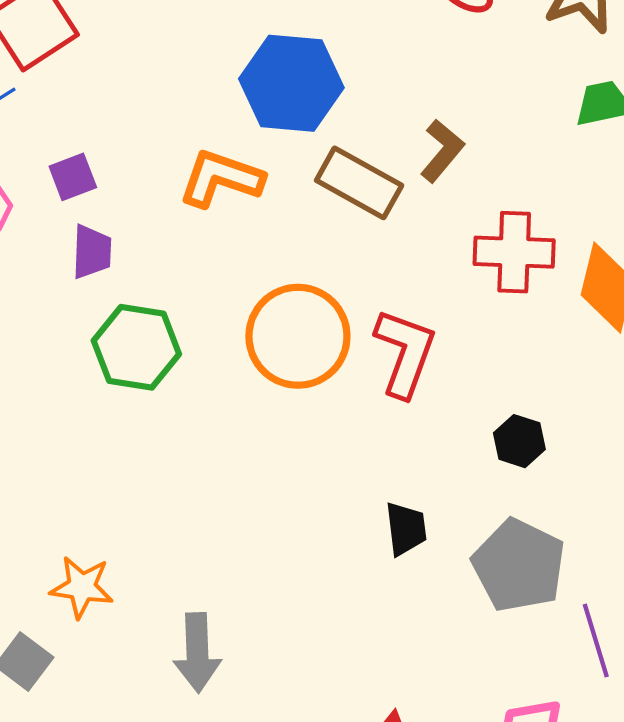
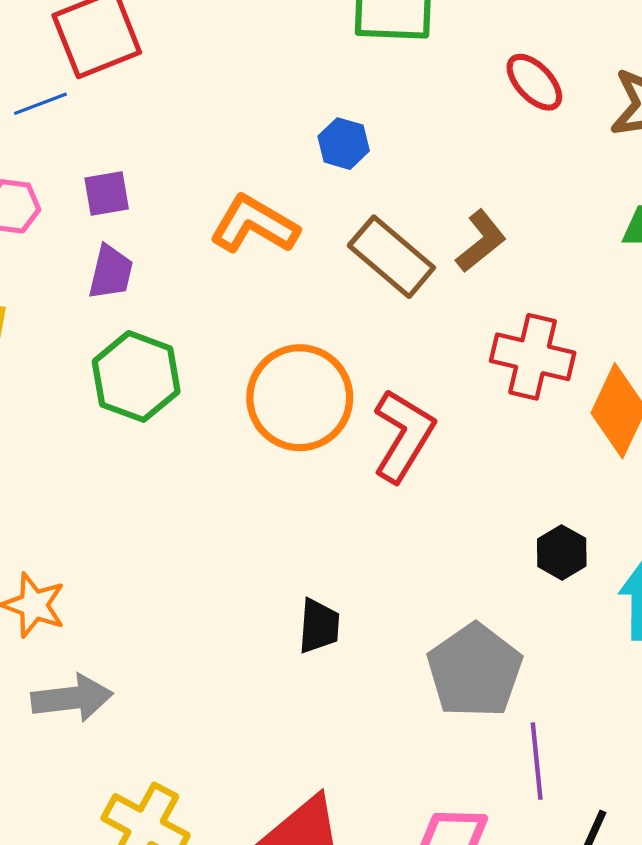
blue hexagon: (291, 83) -> (344, 144), size x0.5
black hexagon: (519, 441) -> (562, 552), moved
black trapezoid: (406, 529) -> (319, 626), moved
gray arrow: (197, 653) -> (72, 698), moved, turned -106

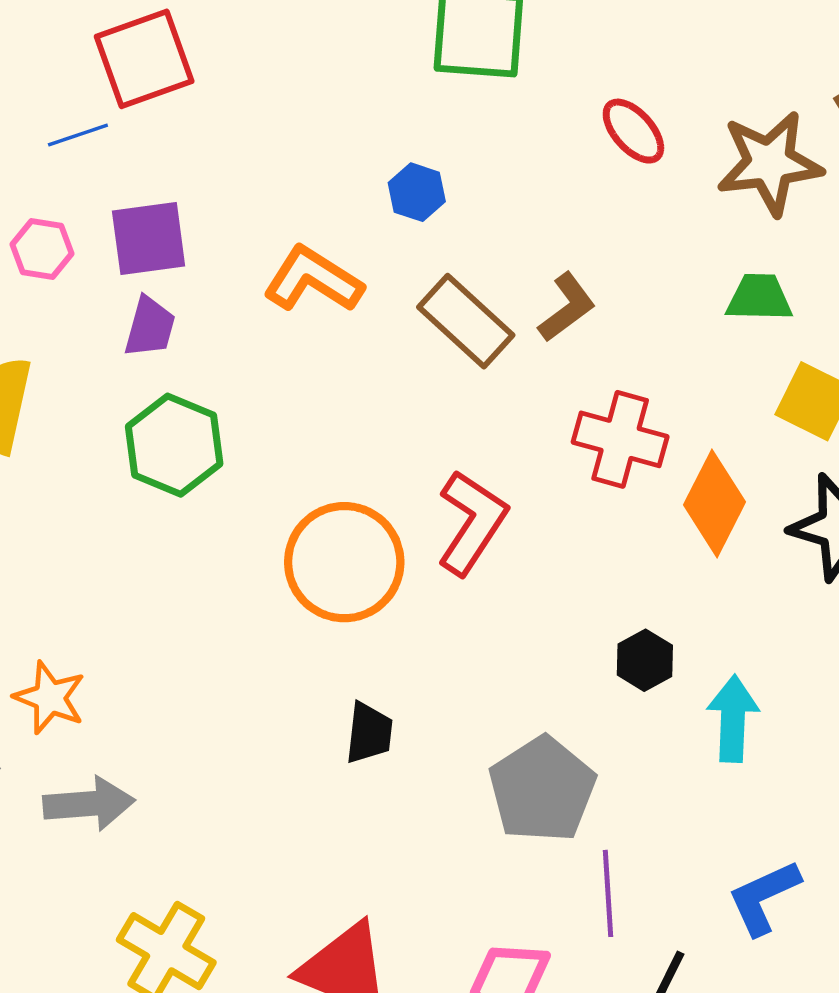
purple square: (107, 193) -> (149, 238), size x1.5
orange circle: (300, 398) -> (344, 562), moved

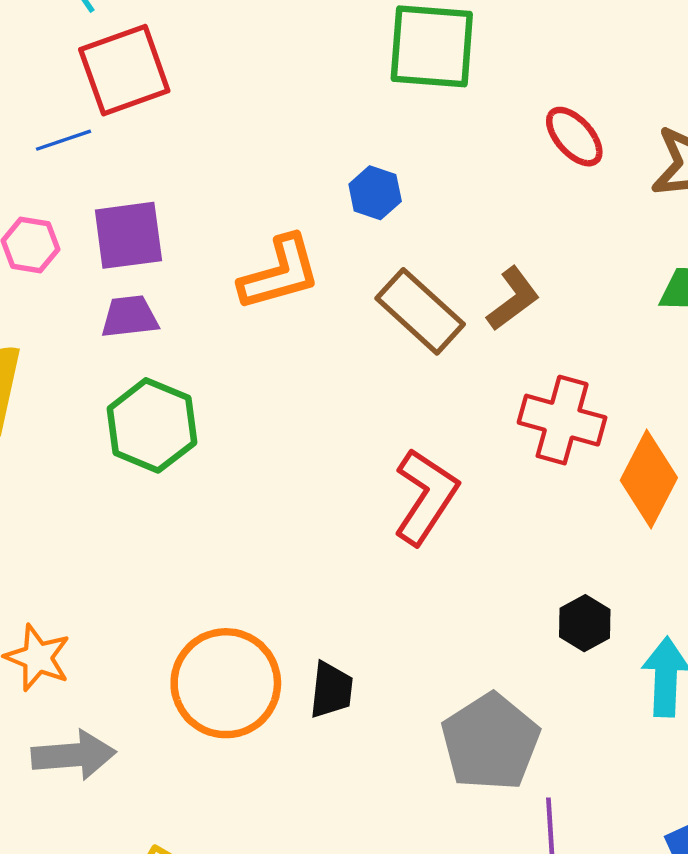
orange L-shape: (313, 279) -> (280, 273), turned 132
purple trapezoid: (150, 327) -> (130, 317), turned -112
orange circle: (344, 562) -> (226, 683), moved

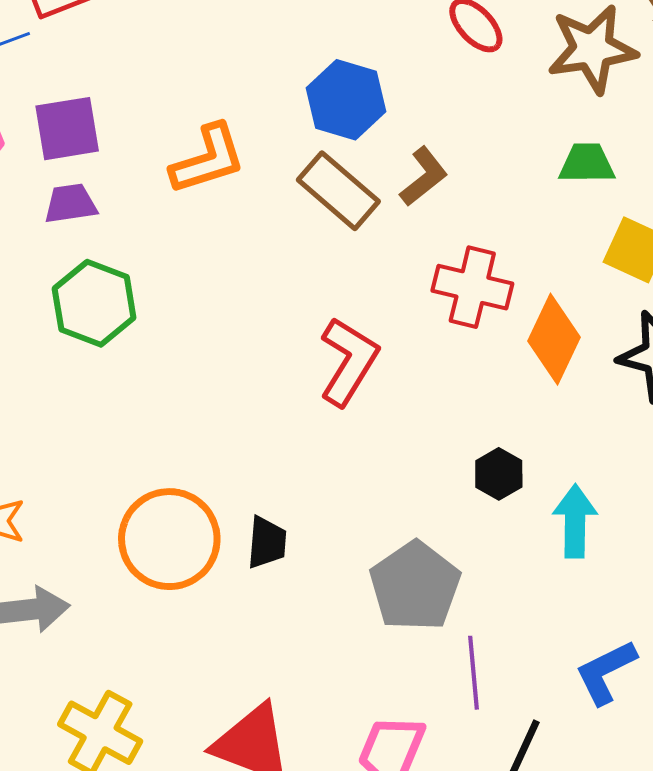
blue hexagon: (375, 193) -> (346, 100), moved, size x1.6

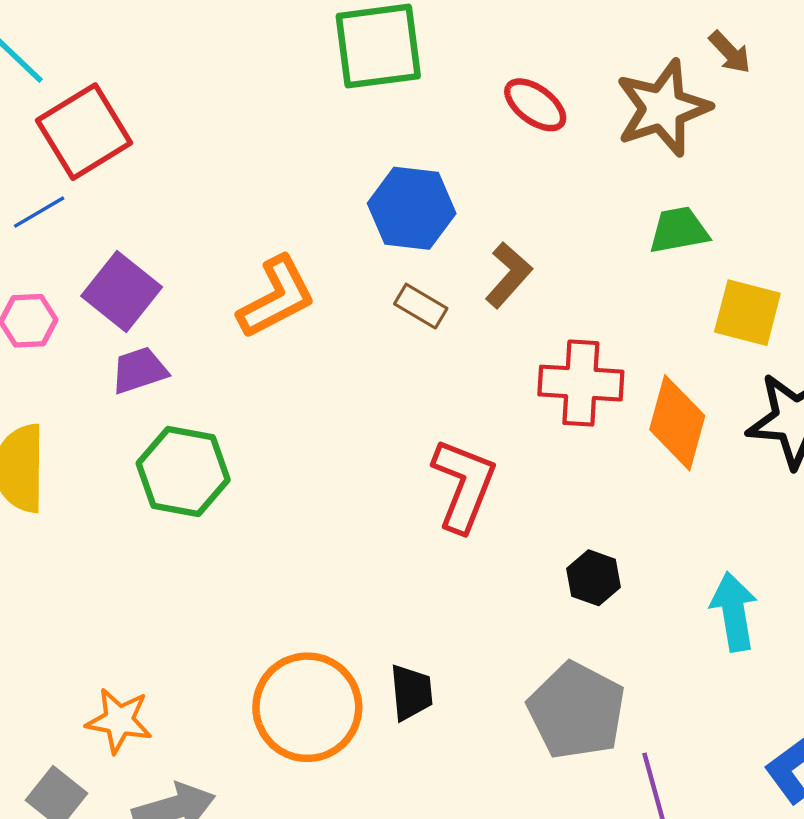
purple square: (67, 129) -> (122, 291), turned -32
brown rectangle: (338, 191) -> (421, 306), size x0.6
black hexagon: (499, 474) -> (594, 578), moved

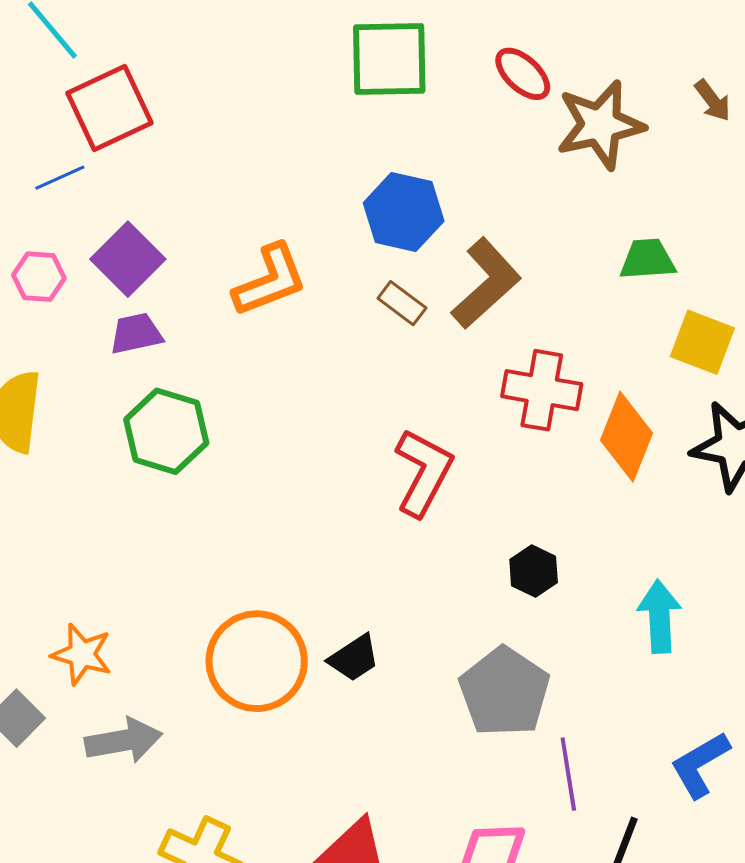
red ellipse: (535, 105) -> (523, 74), moved
brown star: (663, 108) -> (600, 125), moved
brown L-shape: (509, 275) -> (486, 283), size x1.5
black trapezoid: (411, 692) -> (354, 658), turned 56

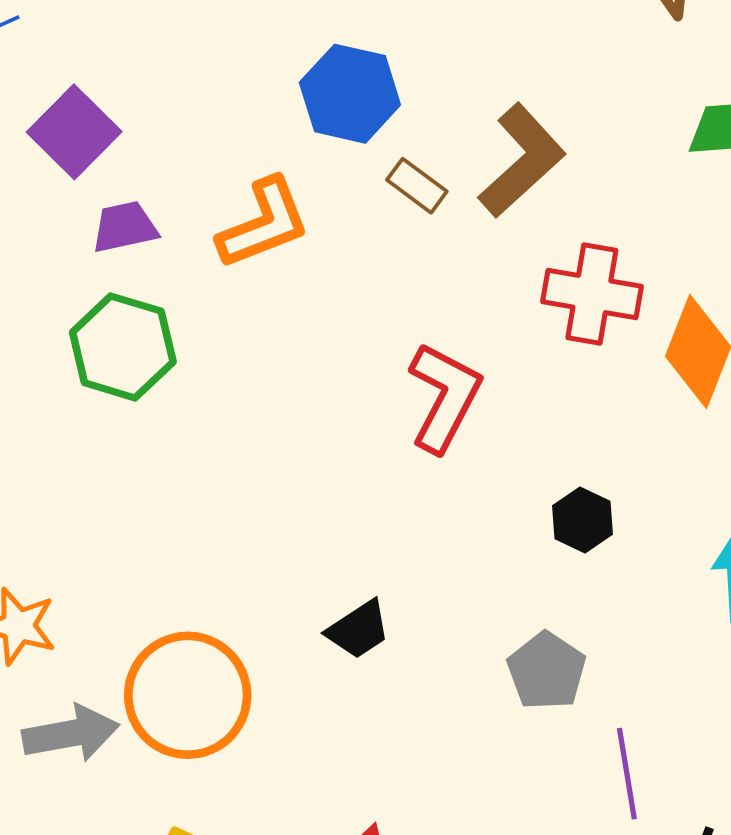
blue hexagon: (404, 212) -> (350, 94), moved
orange L-shape: (270, 280) -> (264, 223), moved
purple trapezoid: (136, 334) -> (125, 227), moved
orange circle: (257, 661) -> (188, 695), moved
gray pentagon: (504, 692) -> (547, 671), size x0.7

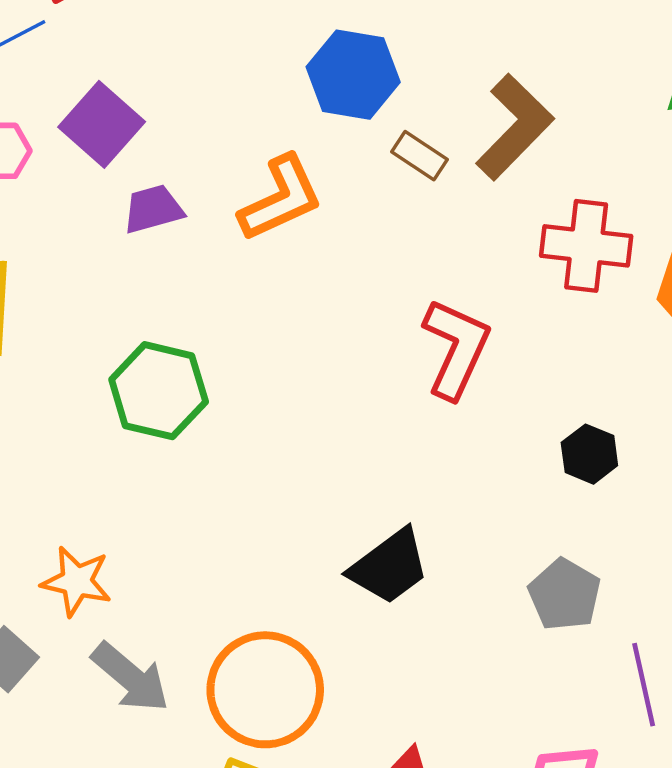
green hexagon: (123, 347) -> (159, 391), moved
black trapezoid: (358, 630) -> (389, 567), size x1.4
orange circle: (188, 695) -> (265, 690), moved
gray arrow: (71, 734) -> (130, 677), turned 54

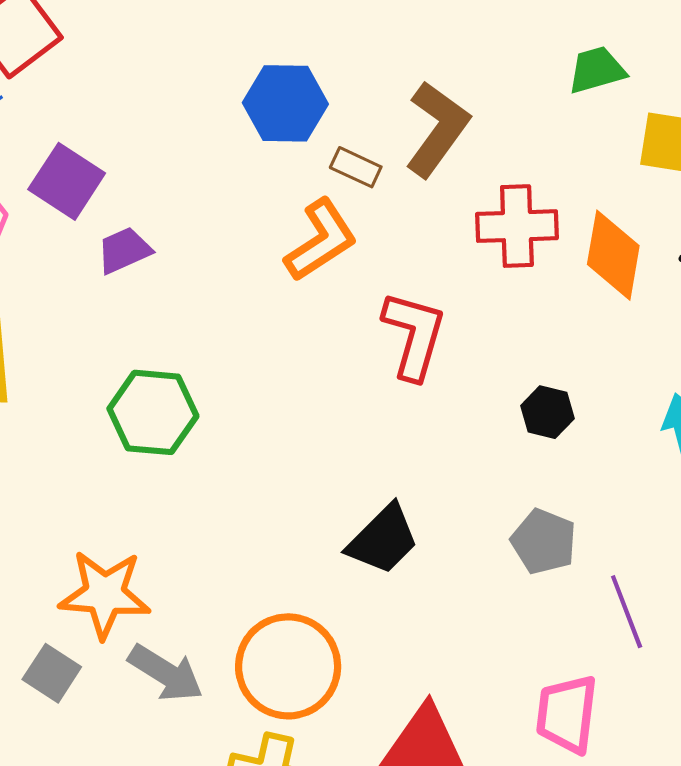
orange L-shape: (281, 198) -> (321, 240), moved
orange star: (77, 581) -> (105, 594), size x1.4

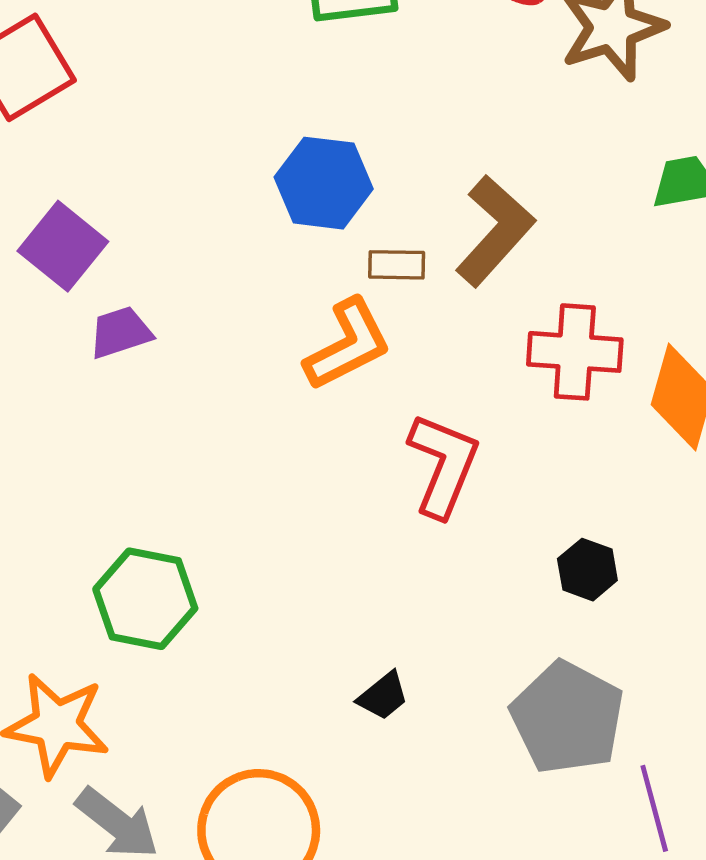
brown rectangle: (356, 167) -> (397, 265), turned -30
green hexagon: (153, 412) -> (145, 599), moved
black trapezoid: (383, 540) -> (383, 696), size x0.6
gray pentagon: (544, 541) -> (567, 718), size x1.5

